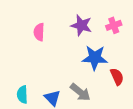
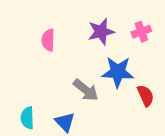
purple star: (81, 25) -> (101, 32), turned -30
gray arrow: (80, 92) -> (86, 90), moved

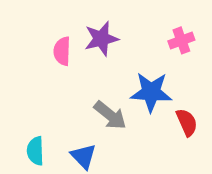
purple star: (101, 32) -> (101, 39), moved

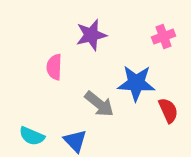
pink semicircle: (62, 51) -> (54, 67), moved
cyan semicircle: (35, 151) -> (32, 136), turned -65

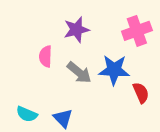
pink cross: (163, 37) -> (137, 31), size x1.5
gray arrow: (99, 104) -> (79, 73), moved

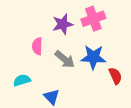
pink cross: (137, 31) -> (93, 19), moved
cyan semicircle: (27, 114) -> (22, 80), moved, turned 140

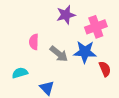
pink cross: (93, 19) -> (96, 27), moved
purple star: (63, 24) -> (66, 15), moved

